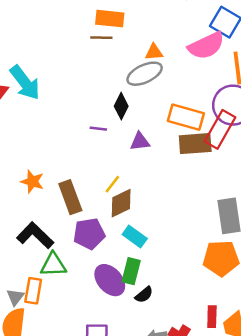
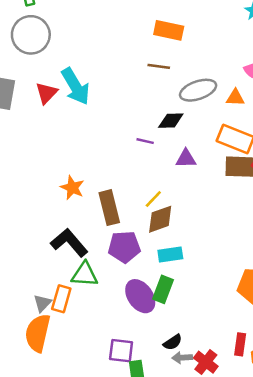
brown line: (101, 38) -> (159, 66), moved
orange triangle: (154, 52) -> (235, 98), moved
black diamond: (121, 106) -> (171, 121), turned 55
cyan rectangle: (135, 236) -> (170, 255), turned -50
black semicircle: (144, 295) -> (173, 342), moved

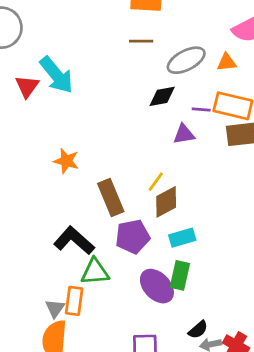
purple line: (145, 141) -> (201, 109), moved
orange star: (72, 188) -> (66, 161), moved

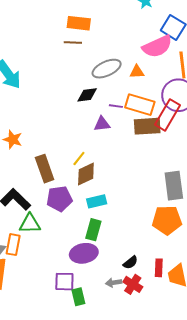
brown line: (141, 41) -> (73, 43), moved
purple ellipse: (157, 286) -> (84, 253), moved, turned -60
black semicircle: (198, 330) -> (130, 262), moved

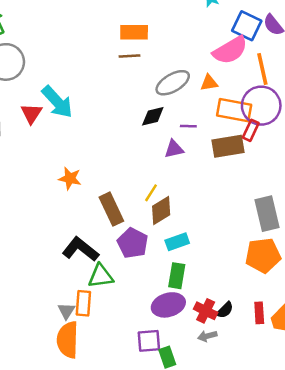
orange rectangle: (140, 105) -> (234, 110), moved
red rectangle: (167, 115) -> (251, 130), size x0.6
purple pentagon: (59, 199) -> (133, 243), turned -30
red cross: (133, 284) -> (206, 311), moved

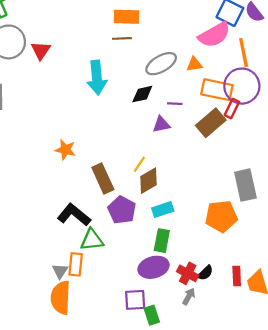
cyan arrow: (57, 102) -> (97, 78), moved, turned 36
red triangle: (31, 113) -> (41, 50), moved
brown rectangle: (228, 146) -> (211, 123), turned -32
orange pentagon: (263, 255) -> (221, 216), moved
gray arrow: (207, 336) -> (189, 296), turned 133

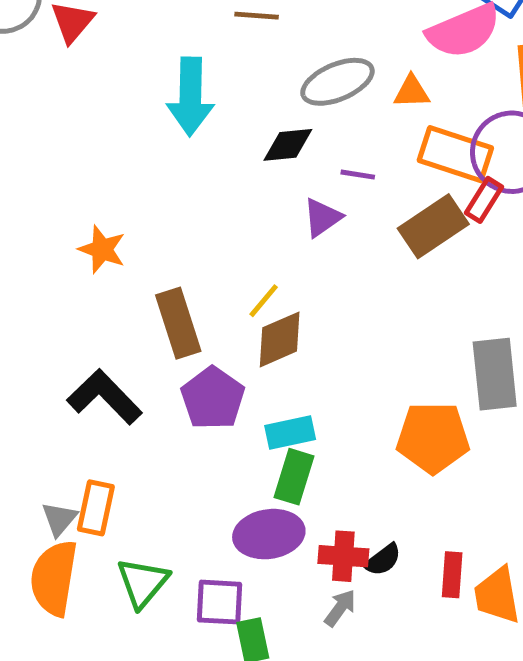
purple triangle: (161, 124) -> (322, 218), turned -30
cyan rectangle: (163, 209) -> (290, 433), moved
green triangle: (92, 240) -> (143, 583), moved, turned -50
red cross: (188, 273) -> (343, 556), turned -30

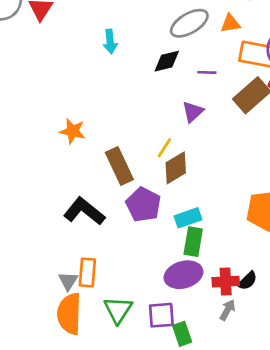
cyan arrow: (190, 97) -> (110, 42), size x0.6
purple triangle: (322, 218) -> (193, 112), moved

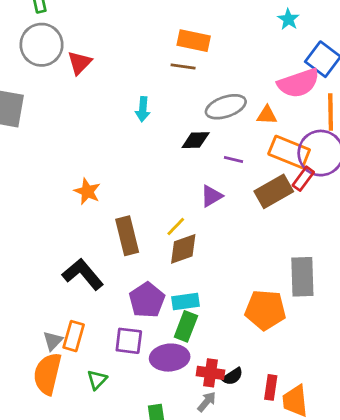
purple pentagon: (143, 205) -> (147, 300), moved
green triangle: (118, 310) -> (97, 380), size x0.7
purple square: (161, 315) -> (129, 341), moved

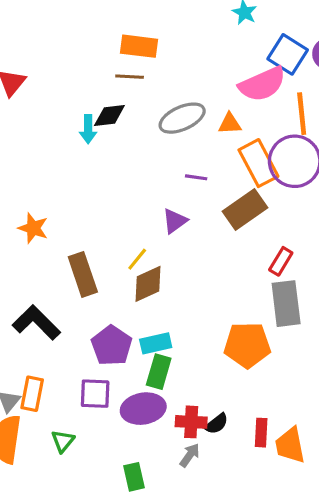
black diamond: (196, 140) -> (109, 115), moved
orange rectangle: (289, 152) -> (258, 163), turned 45
red rectangle: (303, 179) -> (281, 261), moved

